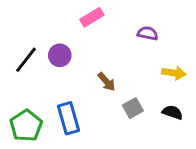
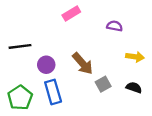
purple circle: (60, 55) -> (46, 65), moved
black line: (26, 60) -> (20, 46), turned 45
brown arrow: (107, 82) -> (83, 64), size x1.5

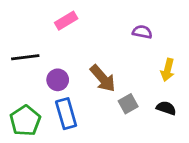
pink rectangle: (71, 13) -> (66, 21), moved
yellow arrow: (135, 57) -> (168, 70), turned 96

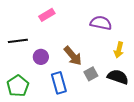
purple semicircle: (142, 32) -> (101, 23), size x1.5
black semicircle: (166, 108) -> (118, 77), size x1.5
blue rectangle: (66, 114) -> (59, 83), moved

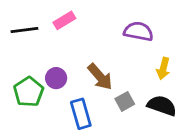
black line: (18, 41) -> (24, 30), moved
green pentagon: (18, 86) -> (29, 92), moved

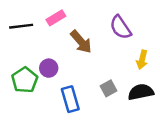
purple semicircle: (139, 31) -> (121, 27), turned -135
brown arrow: (100, 77) -> (81, 42), moved
black semicircle: (162, 106) -> (141, 92), turned -30

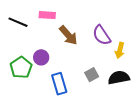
pink rectangle: (56, 18) -> (47, 15), turned 35
black line: (21, 26) -> (18, 22), turned 30
purple semicircle: (121, 27) -> (102, 35), moved

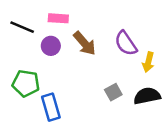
purple circle: (41, 57) -> (51, 46), moved
green pentagon: (21, 68) -> (26, 83), turned -30
blue rectangle: (59, 84) -> (51, 107), moved

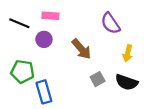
brown arrow: (85, 43) -> (81, 49), moved
purple semicircle: (126, 43) -> (110, 23), moved
black semicircle: (147, 96) -> (127, 82), turned -150

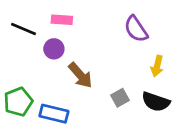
brown arrow: (81, 49) -> (80, 75), moved
green pentagon: (23, 72) -> (18, 102), moved, turned -30
blue rectangle: (44, 92) -> (54, 114), turned -60

